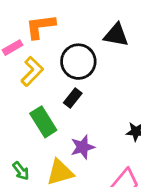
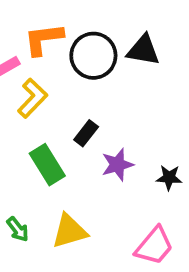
black circle: (78, 62) -> (93, 56), moved
purple star: (83, 147) -> (117, 165), moved

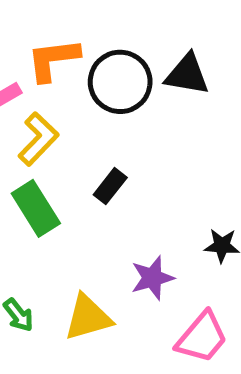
green rectangle: (47, 165) -> (36, 208), moved
purple star: (117, 165) -> (152, 278), moved

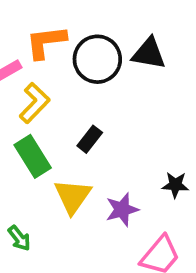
yellow triangle: (88, 318) -> (73, 196), moved, turned -39

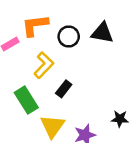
black circle: (97, 59) -> (69, 37), size x0.7
yellow L-shape: (35, 103) -> (44, 65), moved

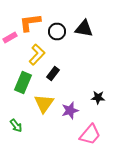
green rectangle: (26, 100) -> (23, 82), turned 55

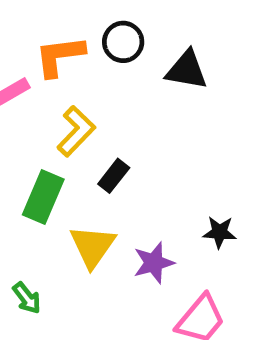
black circle: (57, 32) -> (123, 42), moved

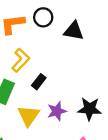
black star: (219, 232) -> (90, 109), size x1.5
purple star: (154, 263) -> (57, 111), moved

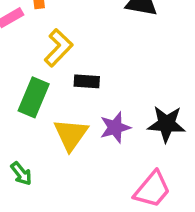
black rectangle: (39, 82) -> (87, 81), turned 56

